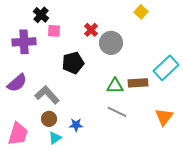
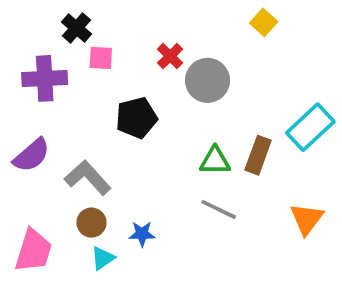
brown rectangle: (138, 83) -> (258, 155), turned -66

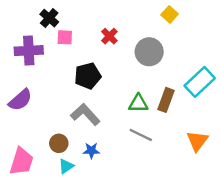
gray circle: (207, 80) -> (149, 52), moved
gray L-shape: (88, 178) -> (85, 114), moved

